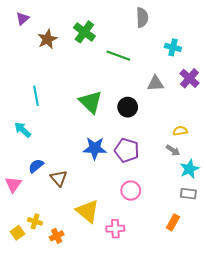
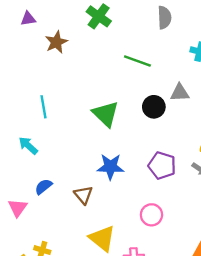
purple triangle: (23, 19) -> (28, 19), turned 32
green cross: (84, 32) -> (99, 16), moved
black circle: (128, 107) -> (154, 107), moved
purple pentagon: (127, 150) -> (162, 166), moved
brown triangle: (59, 178) -> (83, 195), moved

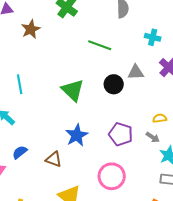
blue star: (110, 167) -> (77, 135), turned -30
brown triangle: (83, 195) -> (54, 159), turned -30
pink circle: (151, 215) -> (112, 176), size x1.4

